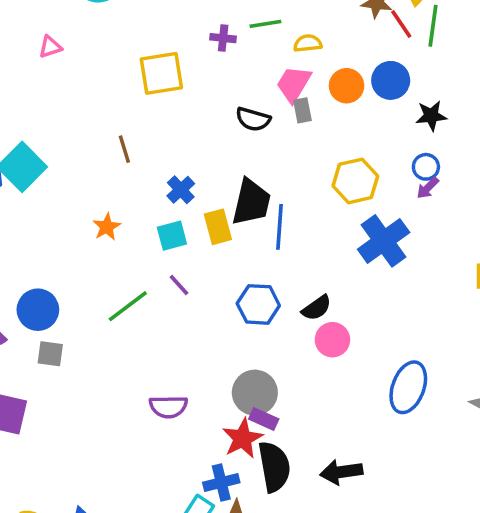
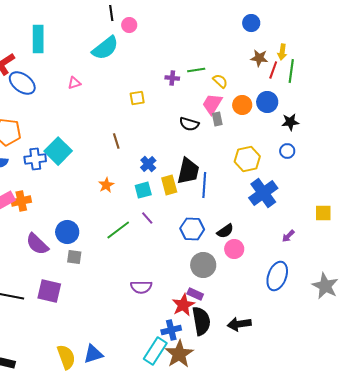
red line: (401, 24) -> (273, 70), turned 54
yellow semicircle: (308, 43) -> (220, 81), turned 49
yellow square: (161, 73) -> (137, 98), size x0.6
purple arrow: (428, 188) -> (288, 236), moved
gray circle: (255, 393) -> (203, 265), moved

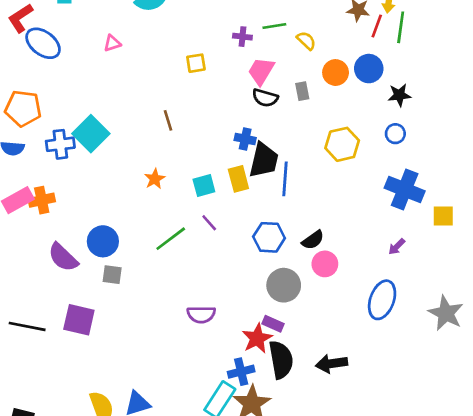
pink trapezoid: (212, 104) -> (261, 71), moved
blue cross: (148, 164) -> (245, 139), moved, turned -35
blue cross: (263, 193) -> (405, 189), moved, turned -32

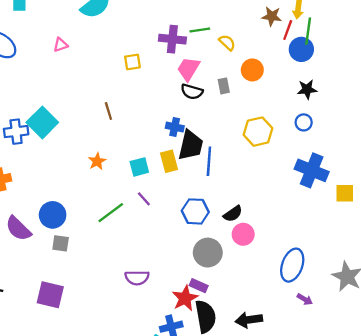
purple cross: (242, 37) -> (172, 39), size x1.6
blue circle: (369, 69) -> (301, 49), moved
purple arrow: (397, 247) -> (305, 299), moved, turned -105
purple square: (79, 320) -> (50, 295), moved

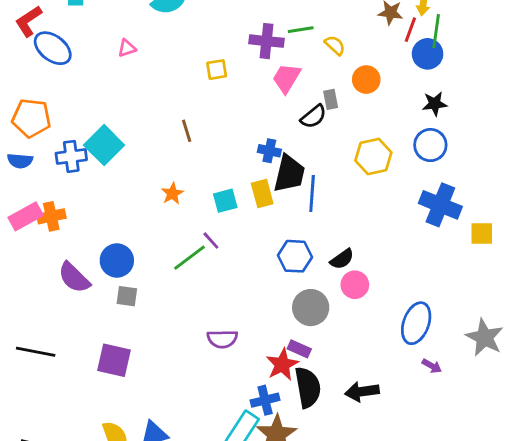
black semicircle: (192, 92) -> (314, 117), moved, turned -55
blue circle: (304, 122) -> (430, 145), size x1.5
purple line: (144, 199) -> (211, 241), moved

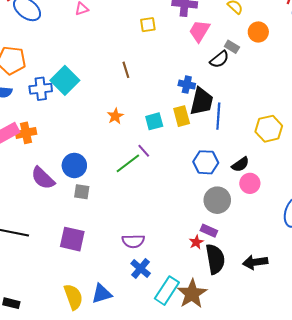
gray rectangle: (331, 99) -> (232, 47), turned -48
yellow hexagon: (373, 156) -> (269, 129), moved
purple semicircle: (222, 339) -> (133, 241), moved
red star: (282, 365) -> (196, 242), size x0.6
blue cross: (265, 400) -> (141, 268), moved, turned -36

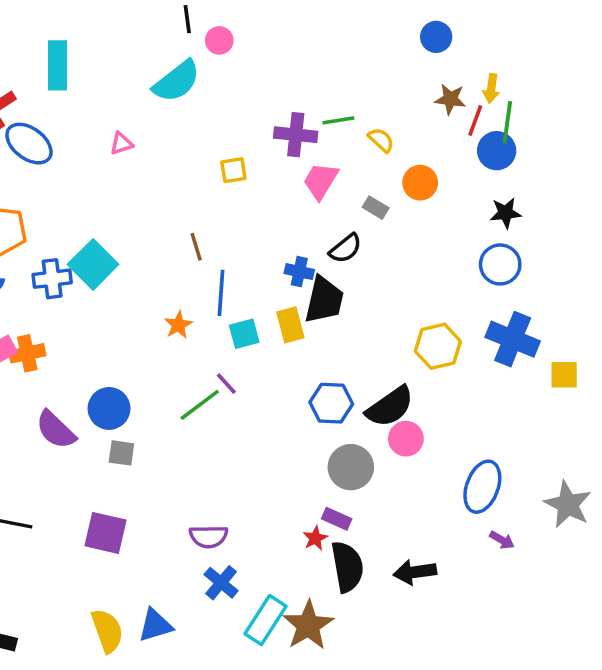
black semicircle: (219, 59) -> (345, 248), moved
blue line: (218, 116) -> (221, 293), moved
black semicircle: (240, 164) -> (390, 407), size x1.6

